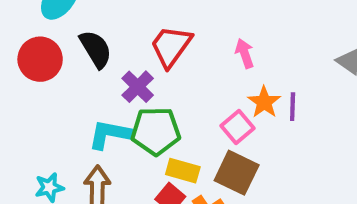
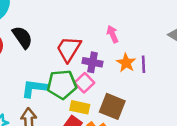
red trapezoid: (171, 46) -> (69, 49), moved
purple cross: (138, 87) -> (92, 62), moved, turned -30
pink square: (237, 127) -> (84, 83), moved

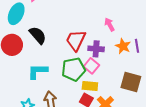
cyan L-shape: (34, 88) -> (38, 71), moved
brown square: (112, 106) -> (131, 82), moved

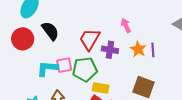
pink square: (91, 66) -> (64, 65), moved, turned 35

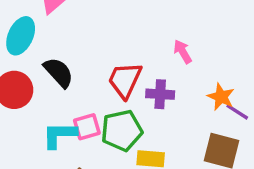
orange star: (138, 49) -> (221, 97), moved
purple line: (153, 50) -> (237, 112), moved, turned -48

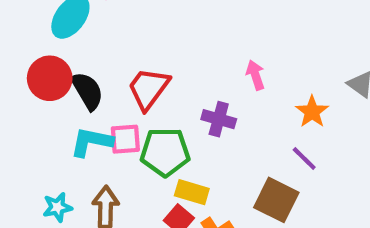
black semicircle: (59, 72) -> (87, 91), moved
red trapezoid: (125, 80) -> (148, 89), moved
orange star: (221, 97) -> (312, 112), moved

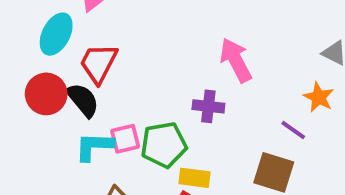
pink arrow: (255, 75) -> (236, 60), size x1.6
red trapezoid: (148, 89) -> (98, 63), moved
orange star: (312, 112) -> (319, 97), moved

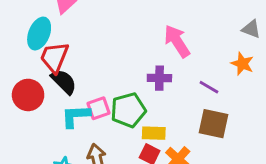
red trapezoid: (98, 63) -> (54, 57), moved
red circle: (46, 94) -> (28, 95), moved
purple line: (293, 130) -> (209, 87), moved

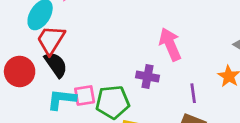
purple line: (209, 87) -> (193, 93), turned 42

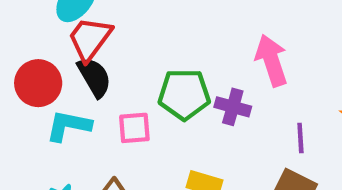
cyan L-shape: (61, 99) -> (69, 126), moved
green pentagon: (113, 102) -> (184, 94), moved

